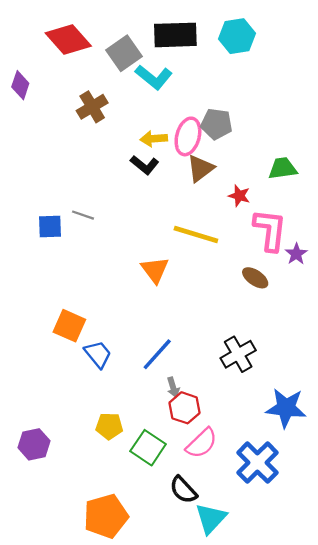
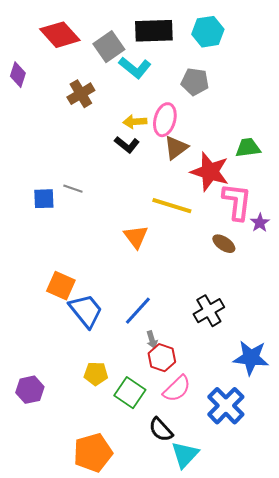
gray pentagon: (216, 124) -> (195, 82), moved
red star: (239, 196) -> (210, 172), size x2.0
blue trapezoid: (98, 354) -> (86, 311), size x1.4

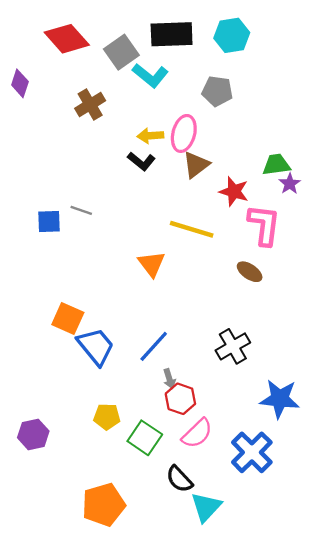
red star: (210, 172) -> (234, 191), size x0.7
purple star: (260, 223) -> (290, 184), moved

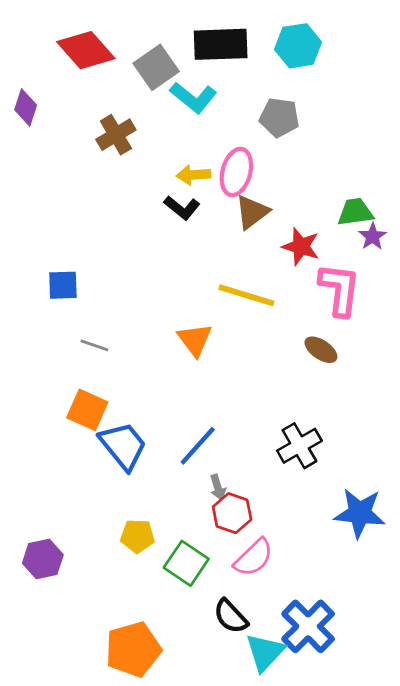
gray line: (81, 210) -> (94, 345), moved
blue cross: (252, 452) -> (308, 626), moved

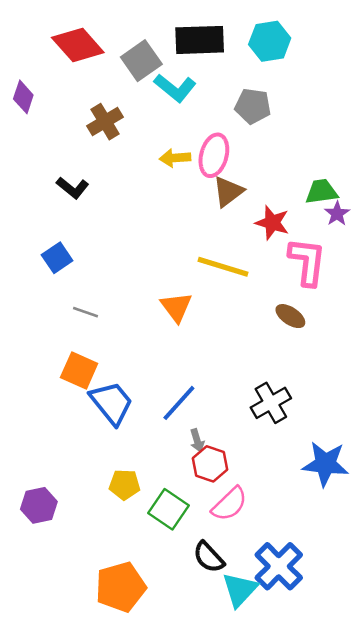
black L-shape: (182, 208) -> (73, 188), moved
blue square: (63, 285) -> (57, 258), turned -32

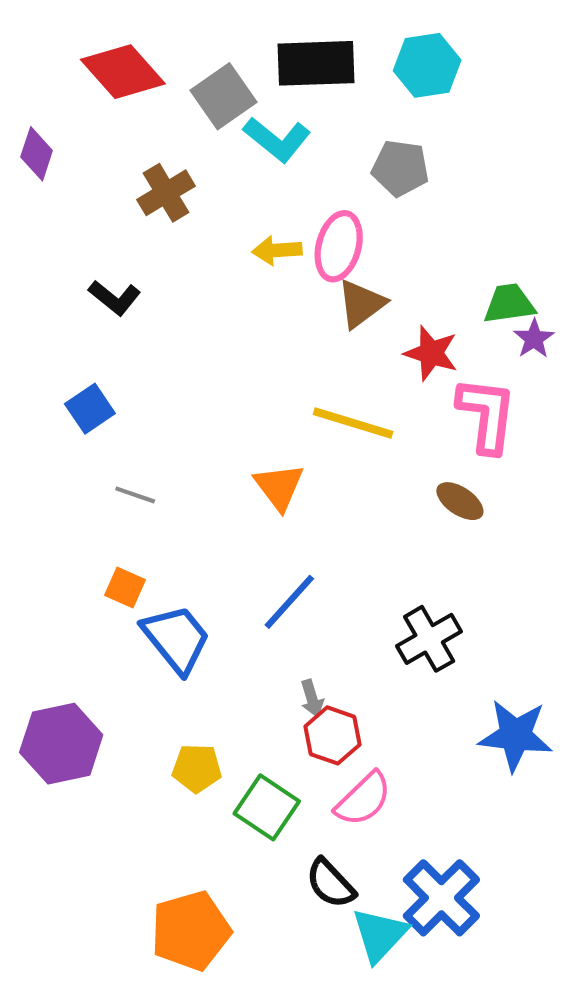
orange square: (79, 371) -> (125, 587), size x0.7
blue line: (179, 403) -> (289, 602), moved
purple hexagon: (39, 505) -> (61, 744), moved, size x1.4

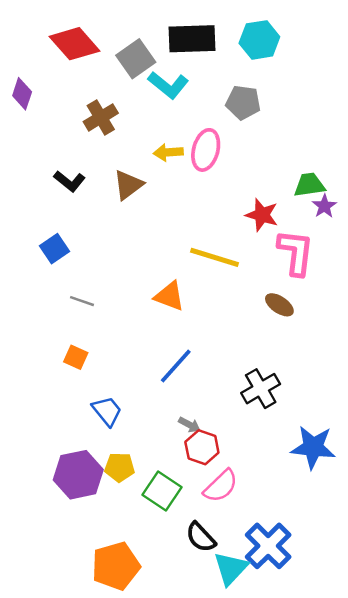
brown triangle: (361, 304) -> (128, 185), moved
orange triangle: (279, 487) -> (169, 296), turned -32
blue trapezoid: (176, 639) -> (107, 411), moved, size x0.7
gray arrow: (312, 698) -> (189, 425), turned -45
purple hexagon: (61, 744) -> (78, 475), moved

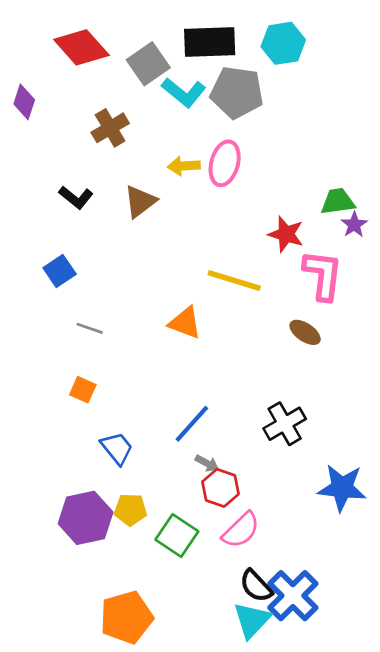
gray pentagon: (243, 102) -> (237, 92), moved, size x1.4
blue line: (176, 366) -> (192, 424), moved
black semicircle: (201, 537) -> (256, 586), moved

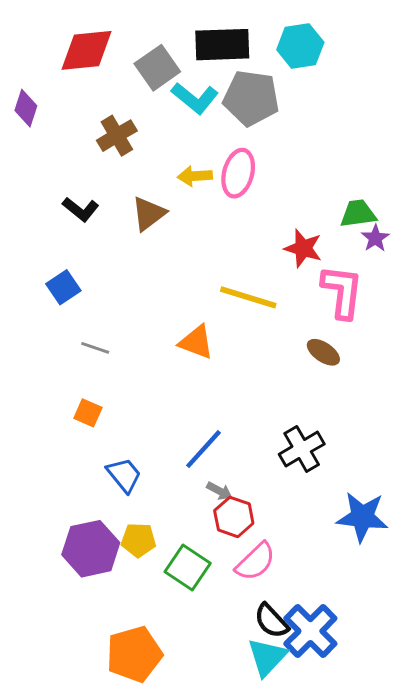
red diamond: (81, 47) -> (86, 50), turned -54

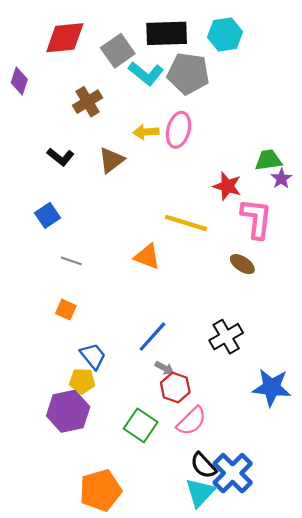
yellow pentagon: (138, 540) -> (82, 381), moved

